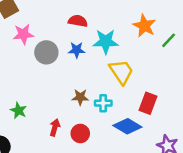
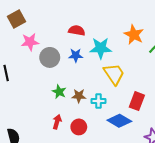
green star: (19, 110) -> (59, 92), moved

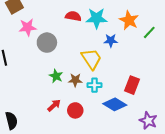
cyan star: (101, 48) -> (97, 18), moved
blue star: (76, 55) -> (111, 41), moved
yellow trapezoid: (114, 74) -> (91, 59), moved
red arrow: (57, 122) -> (54, 105), turned 32

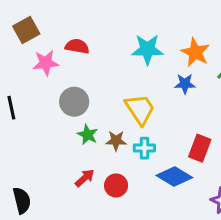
red semicircle: (73, 16) -> (77, 46), moved
blue star: (111, 41) -> (185, 84), moved
gray circle: (47, 43) -> (74, 102), moved

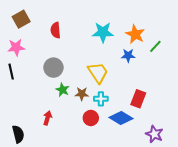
red semicircle: (77, 46) -> (55, 30), turned -105
pink star: (46, 63) -> (16, 47), moved
red arrow: (85, 178) -> (47, 118), moved, turned -32
red circle: (116, 185) -> (91, 118), moved

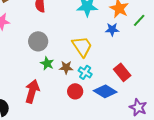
cyan cross: (101, 99) -> (85, 72), turned 32
red rectangle: (138, 99) -> (122, 72), turned -60
red arrow: (47, 118) -> (32, 91), size x1.6

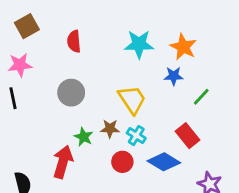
green line: (139, 20) -> (201, 97), moved
green star: (47, 63) -> (84, 137), moved

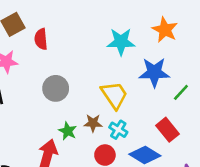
red semicircle: (74, 41) -> (41, 39), moved
orange star: (183, 47) -> (165, 30), moved
blue star: (174, 76) -> (154, 72), size x1.6

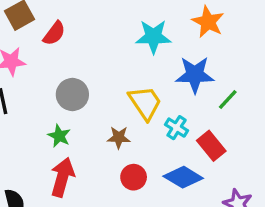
red semicircle: (41, 39) -> (54, 33), turned -138
cyan cross: (118, 130) -> (177, 128), moved
green star: (68, 131) -> (59, 136), moved

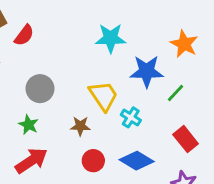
orange star: (208, 22) -> (184, 44), moved
red rectangle: (211, 146) -> (186, 139), moved
red arrow: (62, 177) -> (31, 161), turned 40

